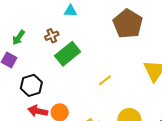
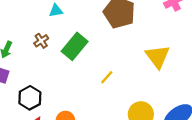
green rectangle: (68, 54) -> (75, 46), moved

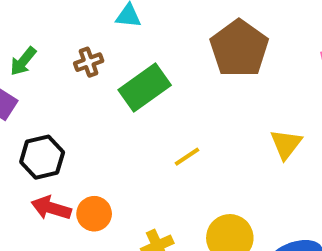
yellow triangle: (158, 57) -> (286, 144), size x0.7

